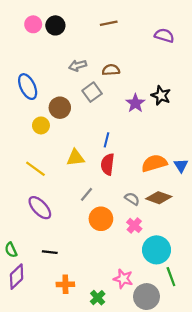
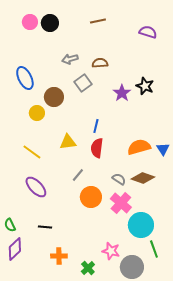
pink cross: (134, 225) -> (121, 203), size x1.5

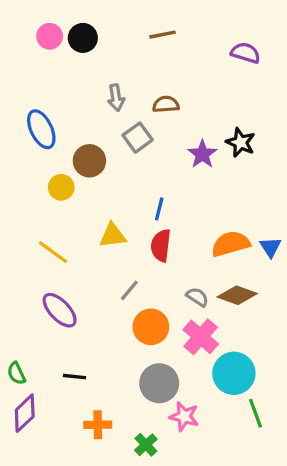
gray arrow: (70, 59) -> (116, 98), turned -84
gray circle: (132, 267) -> (159, 383), moved

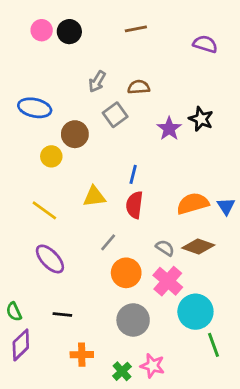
gray arrow: (116, 98) -> (97, 82), turned 40
blue ellipse: (41, 129) -> (35, 108), turned -52
pink star: (184, 416) -> (153, 366), moved

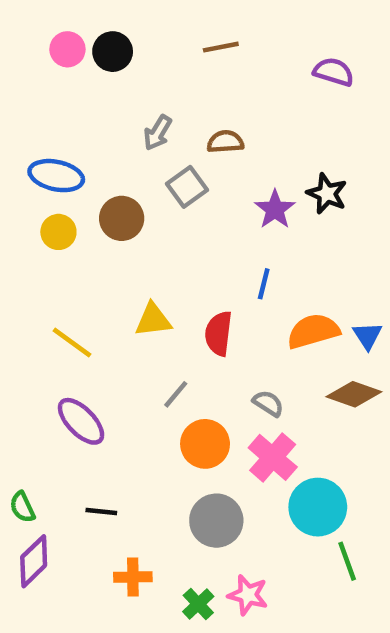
yellow circle: (51, 156) -> (58, 232), moved
blue line: (133, 174) -> (264, 284), moved
brown diamond: (198, 246) -> (354, 394), moved

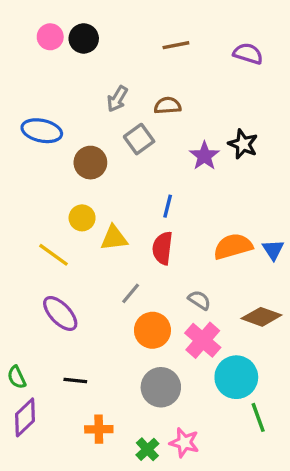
brown line: (221, 47) -> (176, 45), moved
yellow circle: (58, 232) -> (82, 218), moved
blue line: (264, 284) -> (168, 206), moved
brown diamond: (354, 394) -> (261, 317), moved

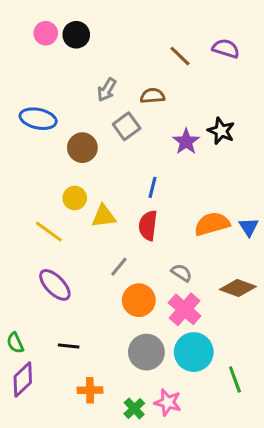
brown line: (176, 45) -> (180, 56), moved, turned 55
cyan circle: (236, 377) -> (194, 352), moved

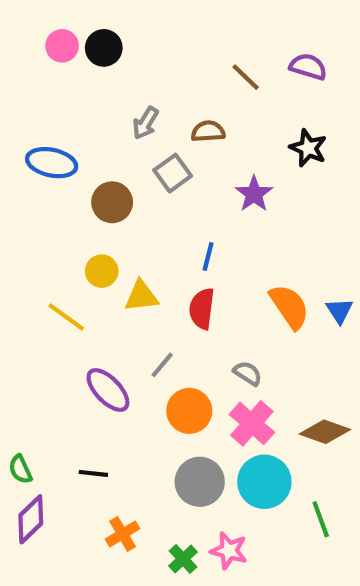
black star: (221, 131) -> (308, 148), moved
orange semicircle: (212, 224) -> (289, 307), turned 72
purple ellipse: (55, 285) -> (108, 390), moved
brown diamond: (238, 288) -> (325, 432), moved
orange cross: (90, 390) -> (123, 534), turned -30

